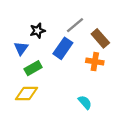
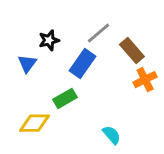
orange cross: (95, 62) -> (145, 80), moved, turned -35
green rectangle: (33, 68) -> (65, 98), moved

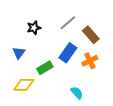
blue triangle: (27, 64) -> (19, 53), moved
blue rectangle: (82, 64) -> (68, 53), moved
orange cross: (145, 80) -> (90, 61), moved

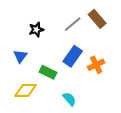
brown rectangle: (91, 35) -> (97, 19), moved
green rectangle: (45, 68) -> (48, 72), turned 56
cyan semicircle: (77, 93) -> (69, 99), moved

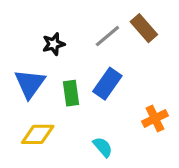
blue triangle: (20, 56) -> (30, 84), size x1.5
orange cross: (96, 65) -> (155, 118), moved
green rectangle: (48, 72) -> (71, 93), moved, turned 56

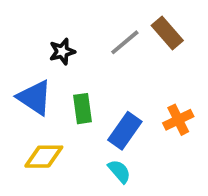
blue triangle: (30, 84) -> (35, 98), turned -32
blue rectangle: (107, 84) -> (125, 131), moved
orange cross: (155, 118) -> (178, 120), moved

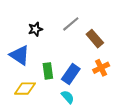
brown rectangle: (167, 33) -> (95, 39), moved
green rectangle: (82, 109) -> (48, 71), moved

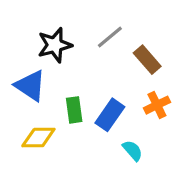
black star: (35, 29) -> (55, 45), size x1.5
cyan semicircle: (68, 97) -> (133, 150), moved

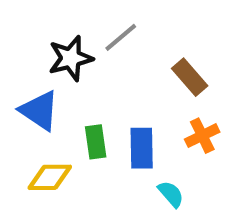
gray line: (110, 37) -> (121, 37), moved
blue rectangle: (110, 115) -> (142, 148), turned -36

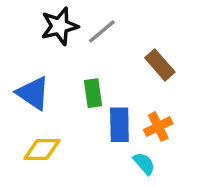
black star: (71, 58) -> (60, 26), moved
orange cross: (202, 136) -> (158, 127), moved
green rectangle: (96, 142) -> (93, 93), moved

